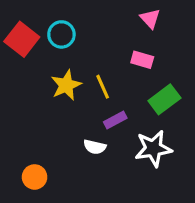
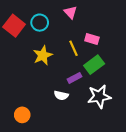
pink triangle: (150, 19) -> (70, 12), moved
yellow line: (103, 87) -> (74, 48), moved
green rectangle: (164, 99) -> (94, 65), moved

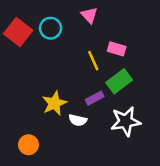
yellow star: (43, 55) -> (54, 103), moved

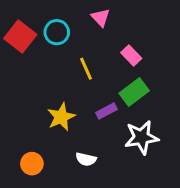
pink rectangle: (117, 49) -> (131, 56), turned 30
yellow line: (93, 61) -> (86, 69), moved
white semicircle: (78, 120) -> (86, 159), moved

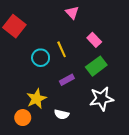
cyan circle: (57, 32) -> (41, 58), moved
purple rectangle: (106, 111) -> (67, 80), moved
yellow star: (61, 117) -> (36, 99), moved

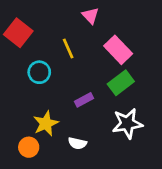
pink rectangle: (94, 40) -> (118, 50), size x1.5
yellow line: (62, 49) -> (68, 49), moved
cyan circle: (41, 58) -> (39, 72), moved

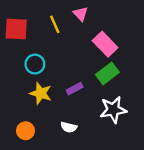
red square: (18, 33) -> (16, 29), turned -35
yellow line: (68, 49) -> (55, 24), moved
yellow star: (46, 124) -> (41, 93), moved, turned -30

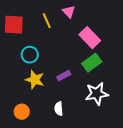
white semicircle: (69, 127) -> (59, 109), turned 72

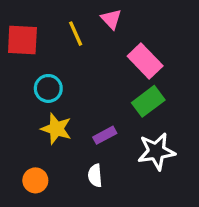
purple rectangle: (64, 76) -> (105, 135), moved

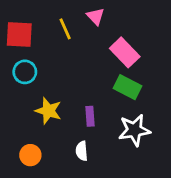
cyan circle: (48, 88) -> (25, 72), moved
green rectangle: (148, 101) -> (127, 87), turned 64
purple rectangle: (105, 135) -> (90, 116), turned -66

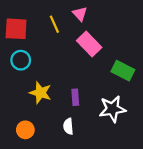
pink rectangle: (125, 52) -> (89, 44), moved
green rectangle: (127, 87) -> (123, 71), moved

